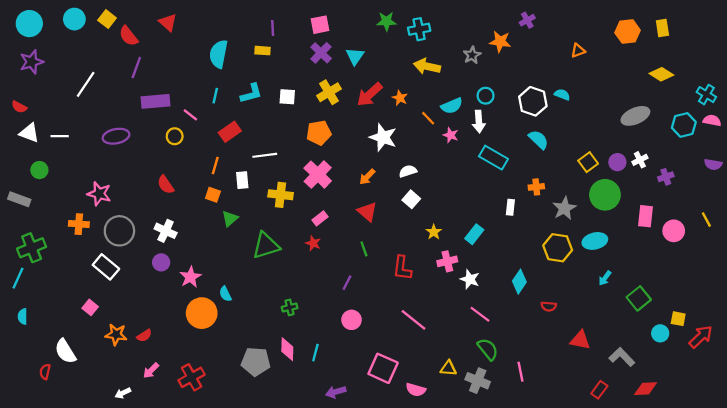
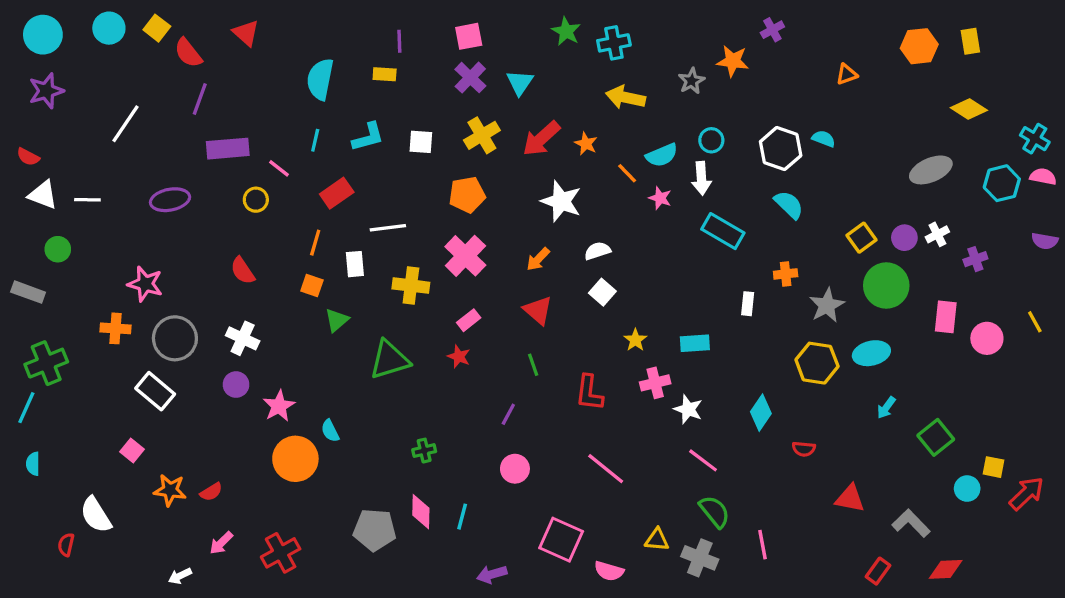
green star: (386, 21) -> (566, 31), turned 30
cyan rectangle: (474, 234) -> (695, 343), turned 48

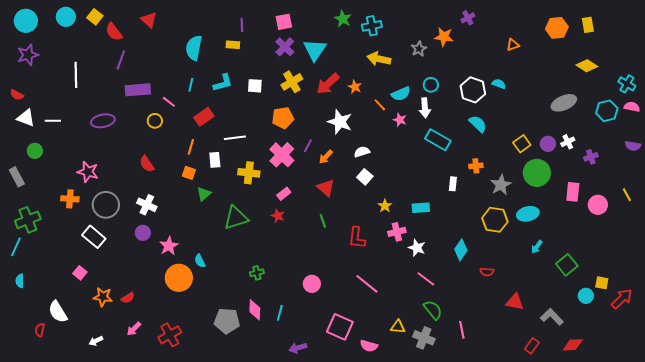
cyan triangle: (520, 83) -> (315, 50), size x1.4
white line: (125, 124) -> (76, 75), turned -35
gray rectangle: (28, 292) -> (17, 177), turned 42
purple line: (508, 414) -> (308, 146), moved
white arrow: (180, 576) -> (96, 341), moved

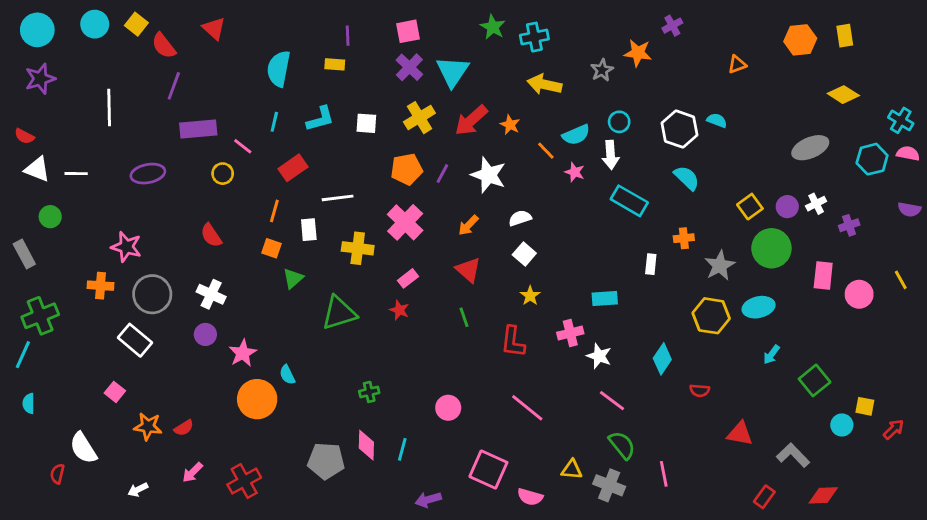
purple line: (308, 146) -> (442, 174), moved
yellow star: (385, 206) -> (530, 296), moved
red arrow: (622, 299) -> (894, 429), size x0.7

